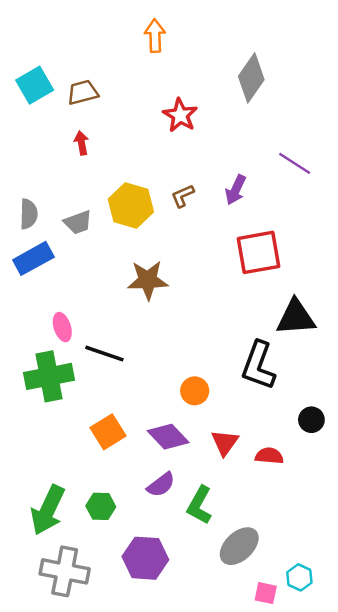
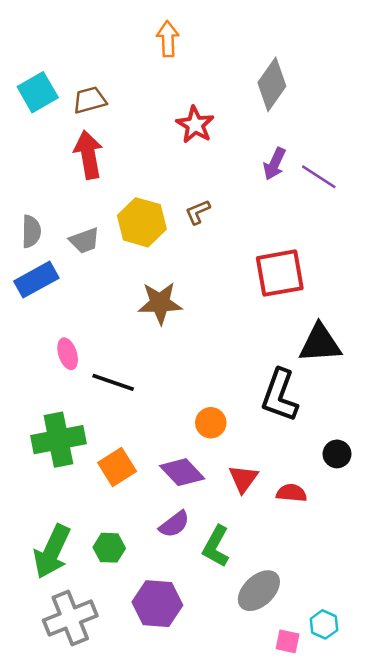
red arrow: (82, 143) -> (88, 155), size x1.8
purple arrow: (236, 190) -> (275, 164), moved
green cross: (49, 376) -> (58, 440), moved
gray cross: (65, 571) -> (70, 618), turned -33

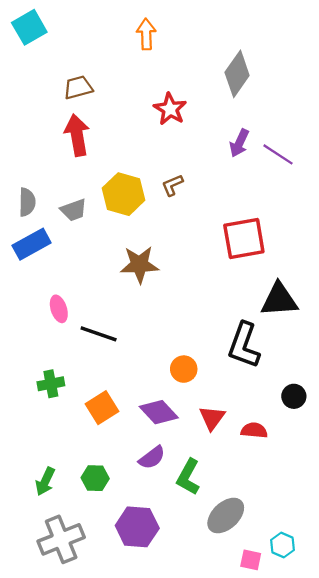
cyan square: (38, 92) -> (29, 27), moved
green cross: (58, 440) -> (51, 384), size x0.6
green arrow: (52, 552) -> (45, 481), size x0.6

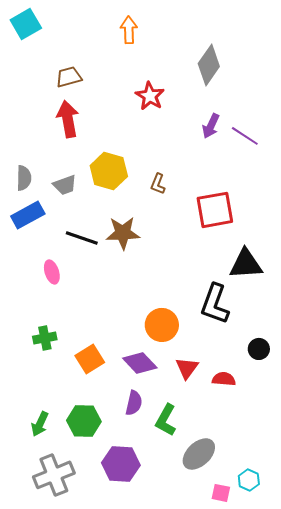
brown L-shape: (172, 185) -> (158, 184), moved, turned -45
black line: (99, 334) -> (82, 238), moved
orange circle: (184, 369) -> (162, 325), size x1.4
purple semicircle: (152, 458) -> (134, 403), turned -40
green hexagon: (95, 478) -> (84, 421), size x1.4

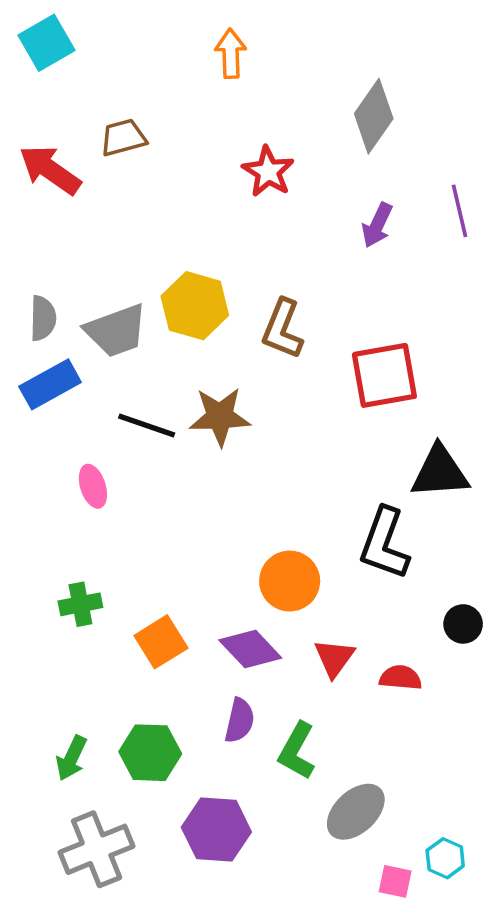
red arrow: (68, 119) -> (50, 170), moved, turned -45
purple line: (245, 136) -> (460, 211), moved, turned 44
brown L-shape: (158, 184) -> (282, 329), size x1.6
gray trapezoid: (65, 185) -> (116, 331), size x1.5

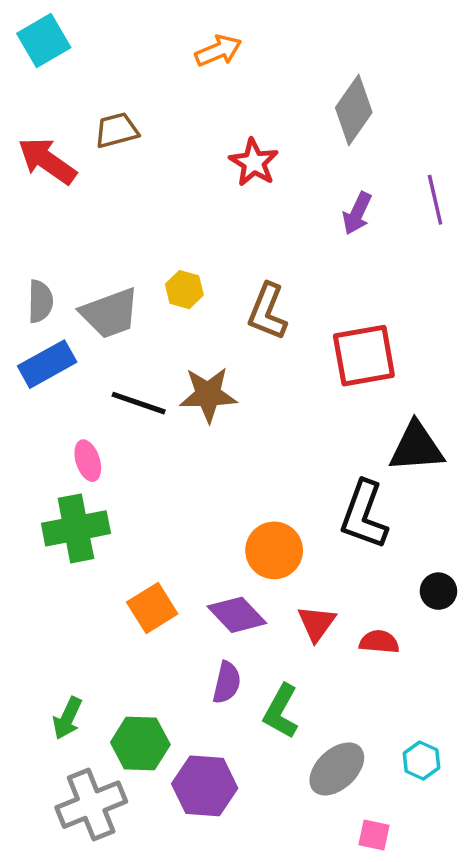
orange arrow: (231, 54) -> (218, 51), turned 69
yellow hexagon: (195, 306) -> (184, 290), size x0.6
green cross: (80, 604) -> (76, 528), moved, size x1.6
green hexagon: (150, 753) -> (140, 744), moved
cyan hexagon: (445, 858) -> (422, 760), moved

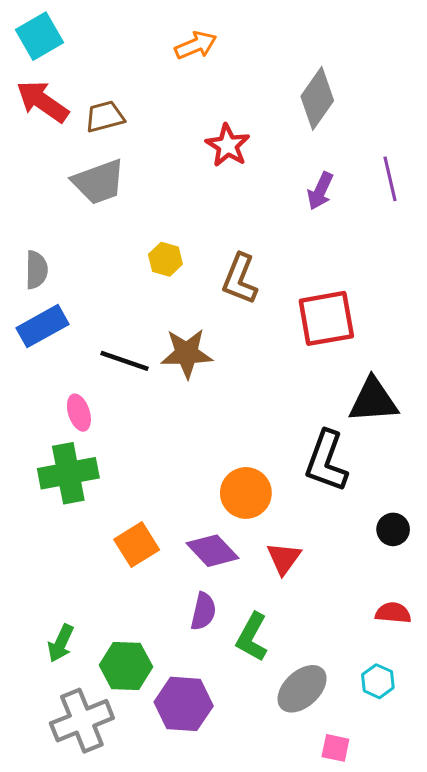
red arrow: (47, 161) -> (43, 101), moved
gray trapezoid: (110, 313) -> (99, 182), moved
red semicircle: (379, 642) -> (393, 613), moved

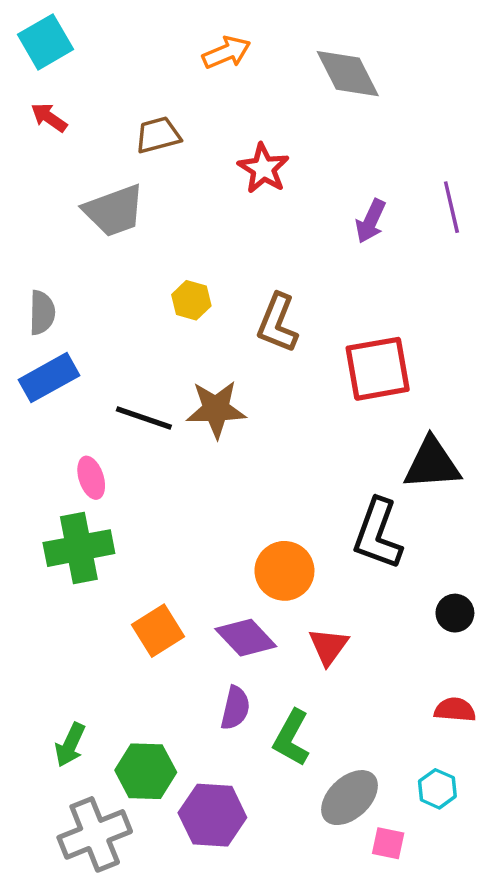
gray diamond: (317, 98) -> (348, 74), moved, turned -62
red arrow: (43, 101) -> (49, 117), size x0.6
brown trapezoid: (105, 117) -> (158, 135), moved
pink square: (335, 748) -> (388, 843), moved

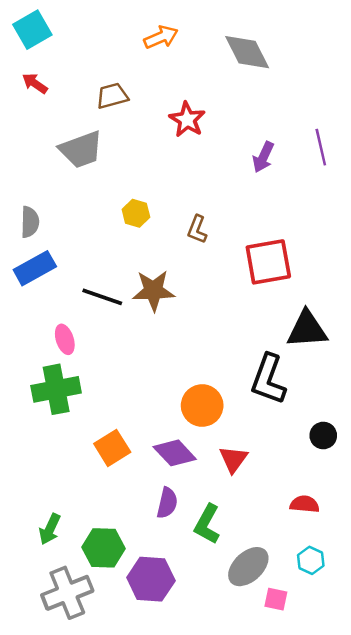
brown L-shape: (277, 323) -> (197, 229), size x0.7
red semicircle: (455, 710) -> (305, 504), moved

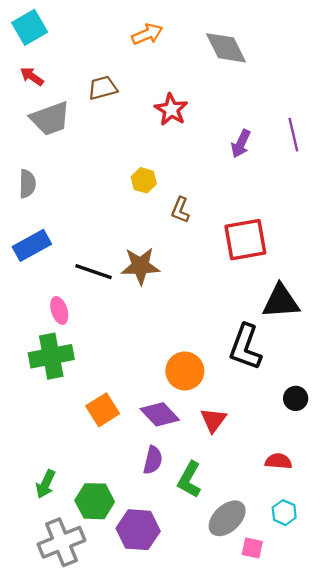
gray trapezoid: (81, 150) -> (50, 119), moved
yellow hexagon: (136, 213) -> (144, 180), moved
gray semicircle: (30, 222) -> (27, 184), moved

